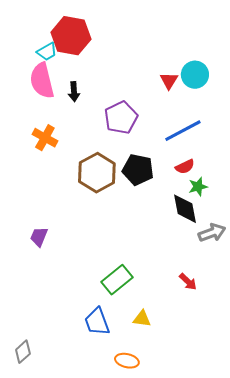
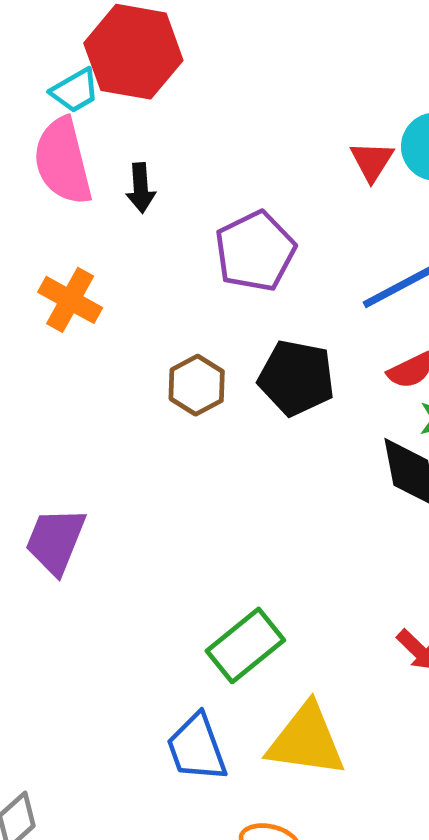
brown hexagon: (97, 173) -> (197, 385), size x0.6
purple trapezoid: (39, 237) -> (56, 541), size x1.4
yellow triangle: (142, 319) -> (306, 740), size x1.8

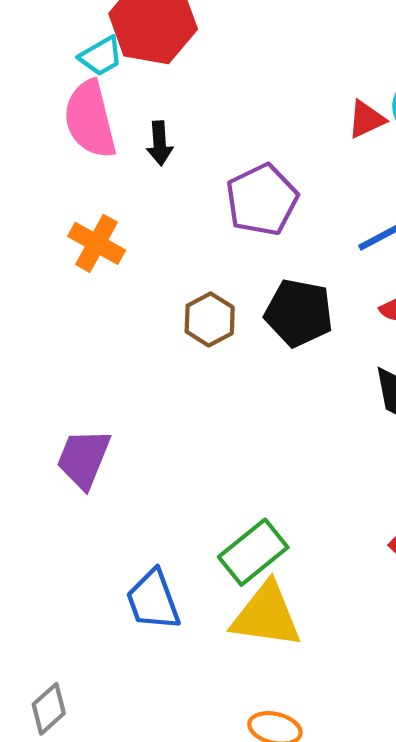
red triangle: (372, 161) -> (366, 119), turned 33
yellow triangle: (306, 740) -> (266, 615), moved
blue trapezoid: (197, 748) -> (153, 600), moved

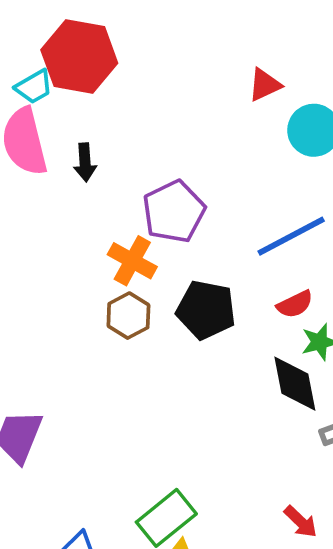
red triangle: (366, 119) -> (265, 85), moved
orange cross: (97, 243) -> (132, 261), moved

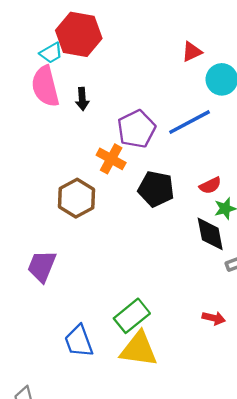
blue line: (291, 236) -> (189, 122), moved
brown hexagon: (128, 316) -> (76, 198), moved, size x1.4
red arrow: (301, 522) -> (214, 318), turned -30

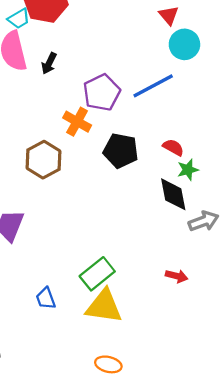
red triangle: (192, 52) -> (169, 15), moved, turned -45
black arrow: (82, 99) -> (49, 63), turned 30
red semicircle: (210, 185) -> (173, 147), turned -125
blue trapezoid: (79, 341) -> (46, 298), size x0.7

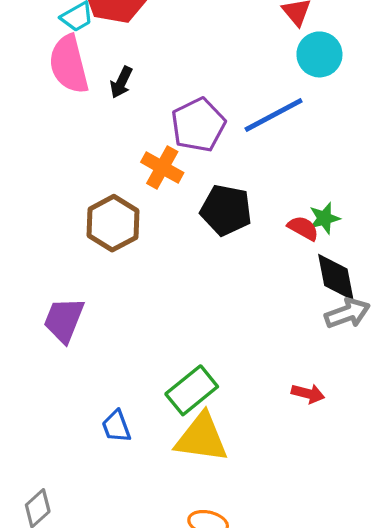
red semicircle: (173, 147) -> (303, 228), moved
green star: (188, 170) -> (324, 218), moved
black diamond: (173, 194) -> (336, 277), moved

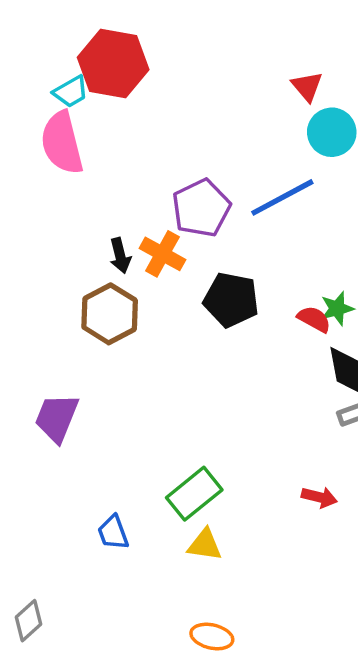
black arrow: (121, 82) -> (120, 256), moved, turned -40
yellow triangle: (202, 438) -> (205, 545), size x0.6

